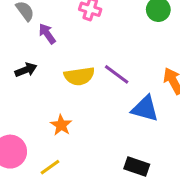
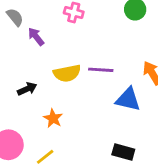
black arrow: (26, 70) -> (27, 89), moved
purple line: (117, 74) -> (101, 70), turned -30

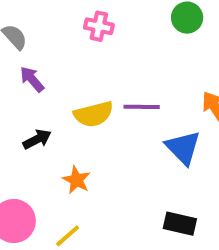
purple arrow: (36, 37) -> (32, 79), moved
blue triangle: (128, 99) -> (183, 148), turned 36

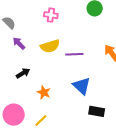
yellow semicircle: (93, 114) -> (50, 46), moved
blue triangle: (183, 148) -> (82, 86), moved

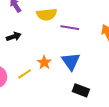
orange star: (44, 92) -> (44, 62), moved
yellow line: (41, 121) -> (25, 74), moved

